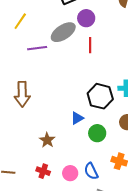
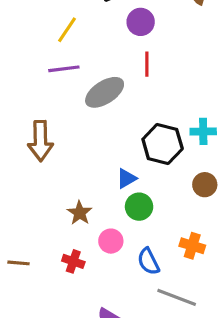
yellow line: (20, 21) -> (67, 30), moved
gray ellipse: (63, 32) -> (105, 92), moved
green circle: (97, 133) -> (139, 207), moved
pink circle: (70, 173) -> (111, 241), moved

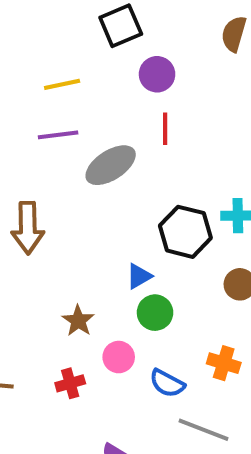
yellow line: (67, 30) -> (62, 84), turned 44
red cross: (73, 261) -> (70, 383), turned -35
blue semicircle: (148, 261) -> (167, 383), turned -36

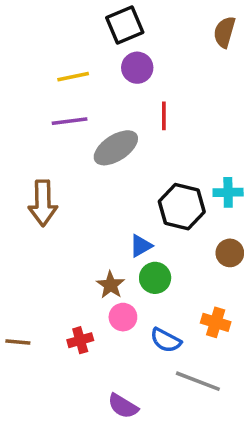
purple circle: (157, 74) -> (137, 68), moved
brown star: (78, 321) -> (111, 285), moved

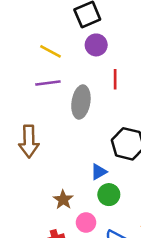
yellow line: (73, 77) -> (50, 51), turned 40
gray ellipse: (116, 148) -> (81, 102), turned -48
brown star: (111, 285) -> (63, 200), moved

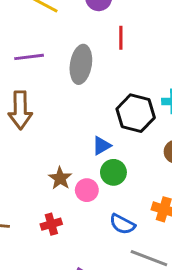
purple line: (48, 83) -> (29, 57), moved
pink circle: (86, 222) -> (87, 190), moved

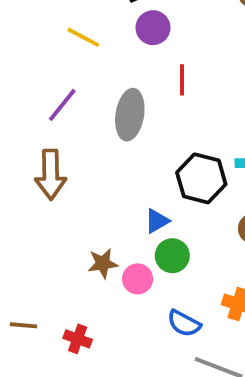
purple line: (29, 57) -> (62, 105), turned -44
brown star: (60, 178) -> (103, 263), turned 30
red cross: (51, 224) -> (78, 339), moved, turned 36

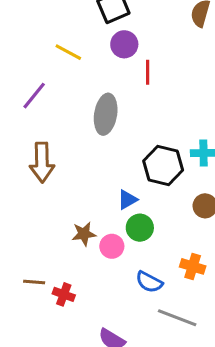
red line: (182, 80) -> (148, 72), moved
purple line: (62, 105) -> (34, 96), moved
brown line: (24, 325) -> (34, 282), moved

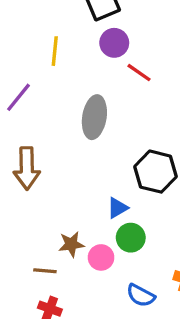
yellow line: (68, 52) -> (55, 51), turned 68
red line: (148, 72) -> (139, 73), turned -55
brown line: (34, 282) -> (45, 271), moved

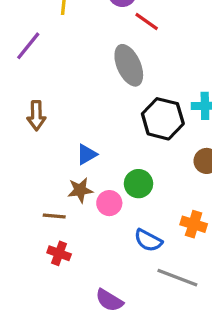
gray ellipse: (94, 117) -> (129, 65), moved, turned -33
brown arrow: (27, 168) -> (36, 116), size x0.7
blue triangle: (118, 208) -> (87, 154), moved

